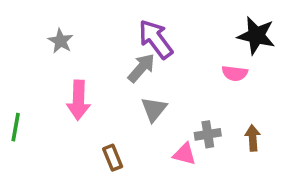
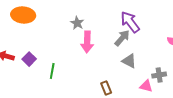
pink arrow: (78, 100) -> (87, 42), moved
gray triangle: (154, 109) -> (129, 61), turned -42

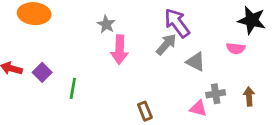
gray triangle: (129, 61) -> (196, 62), moved

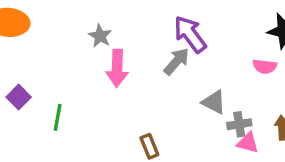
gray triangle: (196, 62) -> (214, 102), moved
pink triangle: (198, 108) -> (248, 143), moved

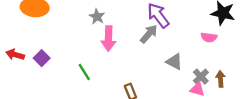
green line: (58, 117) -> (84, 72), moved, turned -42
gray cross: (239, 124) -> (201, 77), moved, turned -35

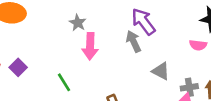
gray arrow: (149, 34) -> (134, 41), turned -66
gray cross: (201, 77) -> (189, 87), turned 35

